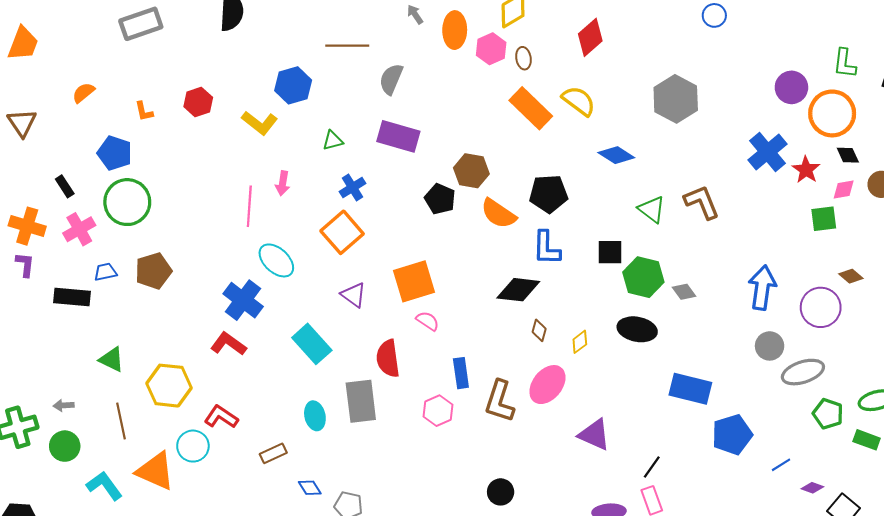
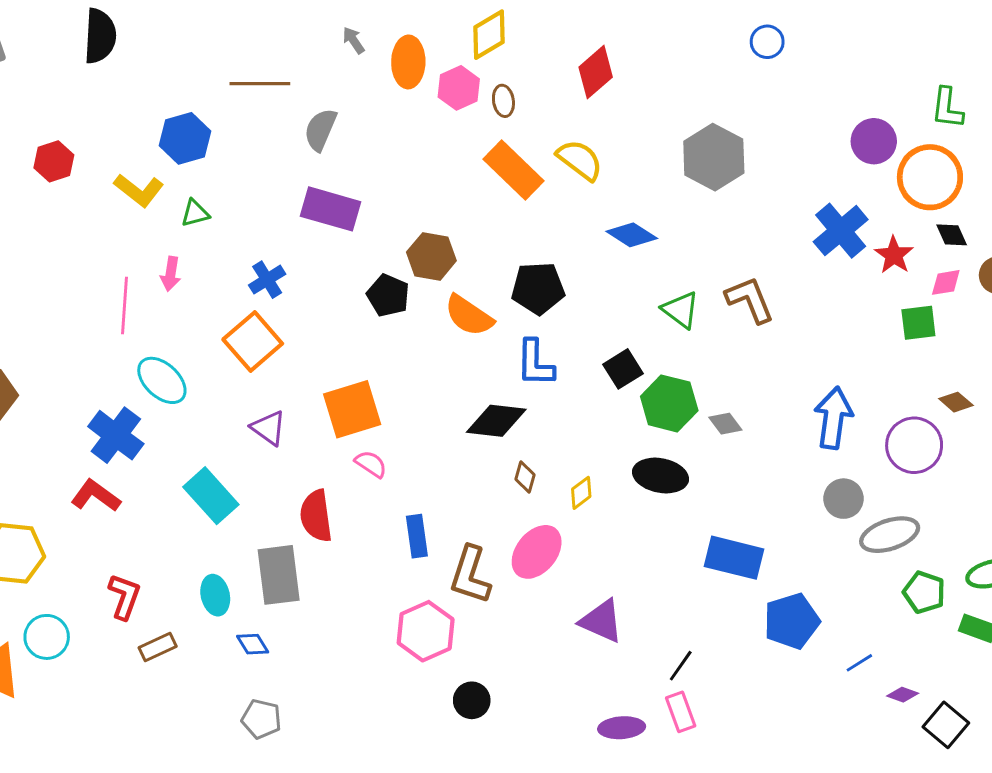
green triangle: (333, 141) -> (195, 213), moved
black square: (610, 252) -> (623, 369), turned -32
pink hexagon: (438, 411) -> (426, 631), moved, size x1.4
red L-shape: (221, 417) -> (124, 597), moved, turned 76
blue diamond: (310, 488) -> (253, 644), moved

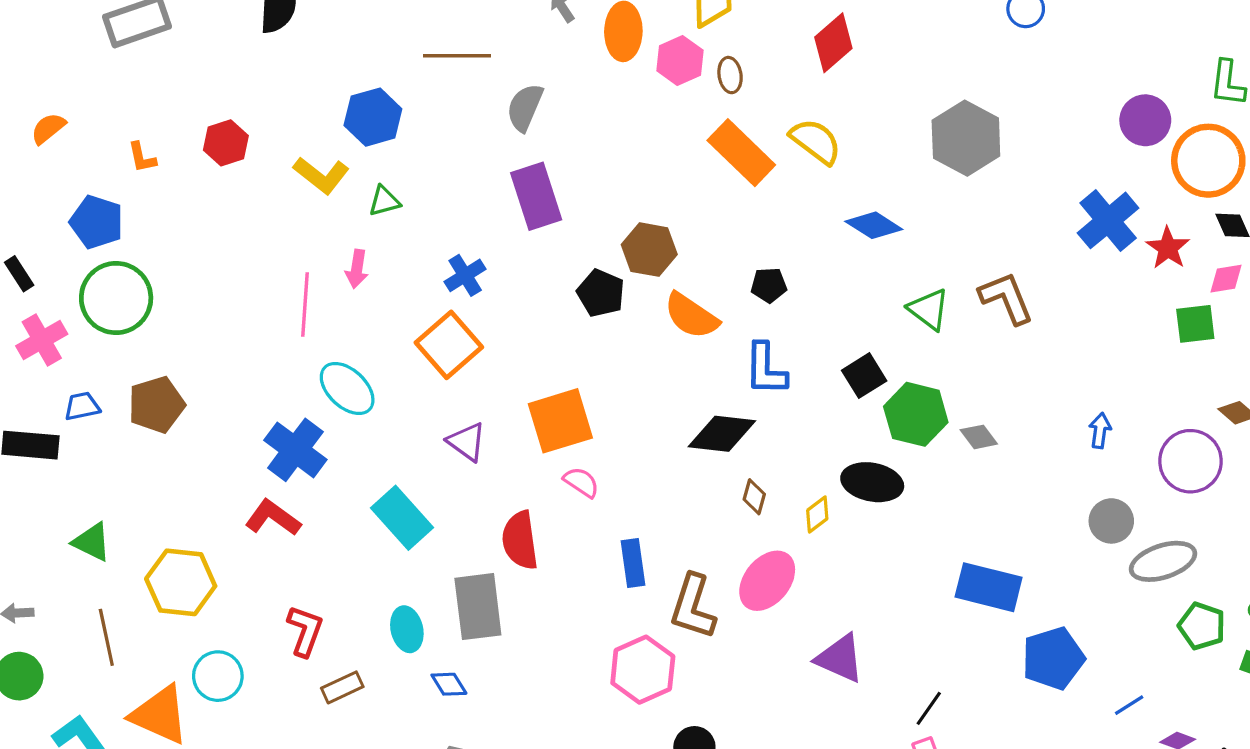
purple rectangle: (331, 209) -> (536, 196), turned 56
black pentagon: (538, 288) -> (769, 285), size x0.6
blue arrow: (833, 418) -> (1100, 431), size x0.5
black ellipse: (661, 476) -> (872, 482), moved

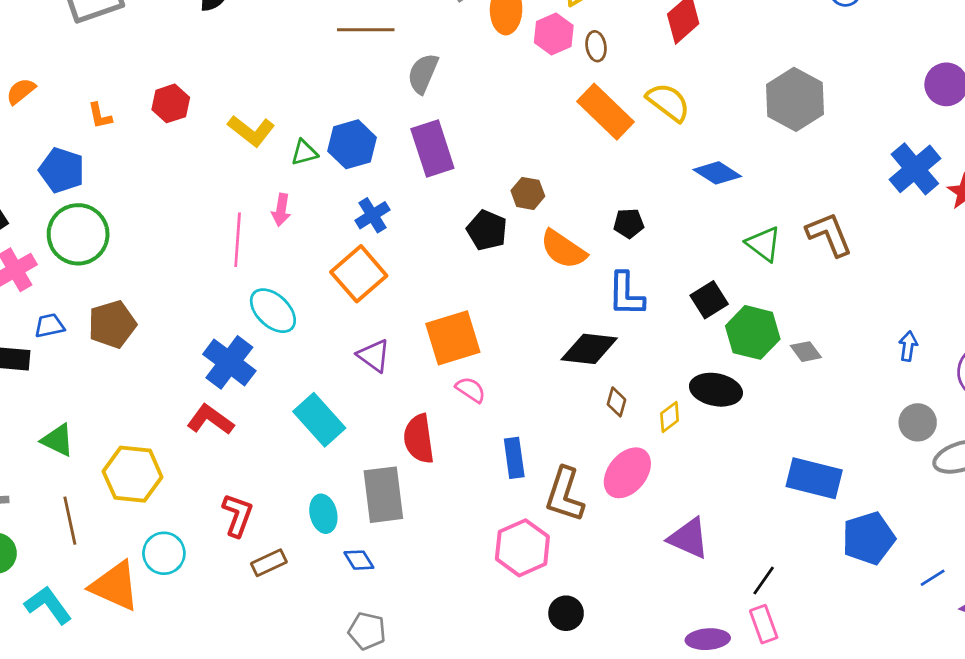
blue hexagon: (373, 117) -> (352, 144), moved
brown hexagon: (649, 250) -> (528, 193), size x0.7

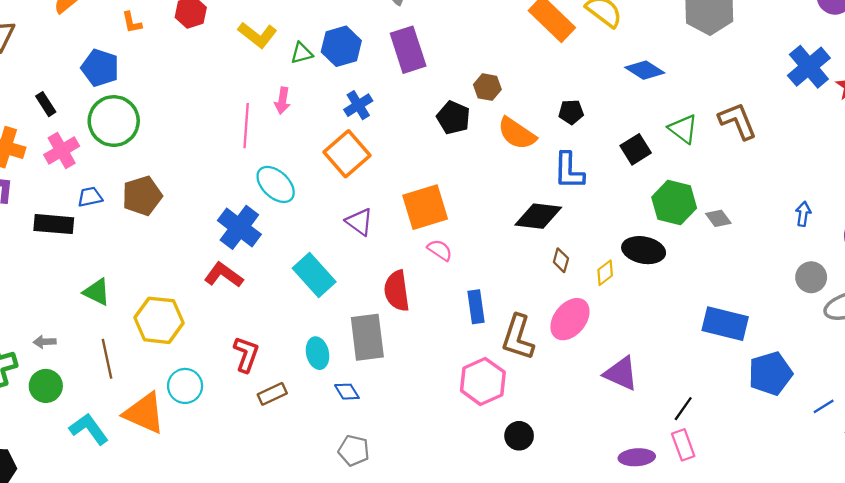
black square: (709, 300) -> (636, 149), moved

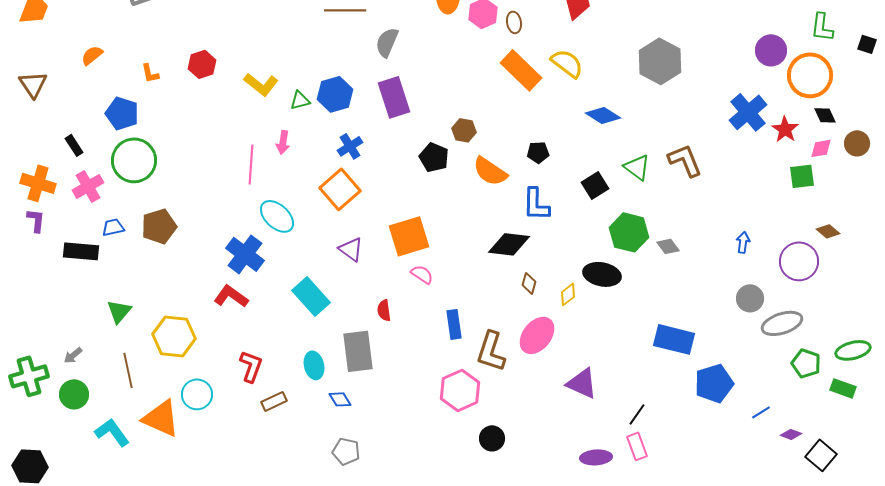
red semicircle: (397, 291) -> (384, 310), size x0.6
green triangle: (97, 292) -> (119, 311), turned 44
gray arrow: (45, 342) -> (73, 355), turned -36

